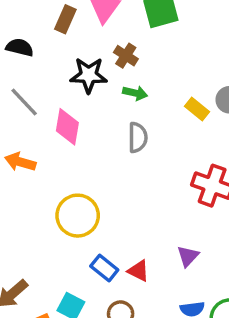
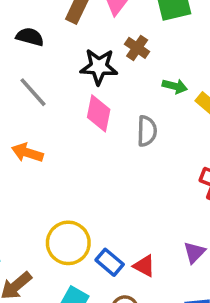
green arrow: (135, 93) -> (175, 86), moved
pink diamond: (67, 127) -> (99, 113), moved
yellow circle: (78, 216) -> (68, 243), moved

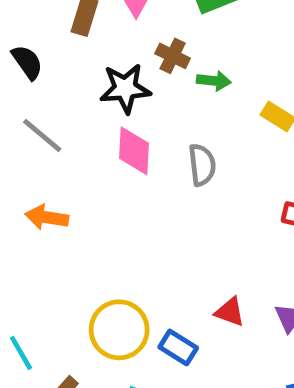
black semicircle: (30, 37) -> (27, 62), turned 48
green arrow: (175, 86) -> (214, 81), moved
red triangle: (144, 266) -> (230, 312), moved

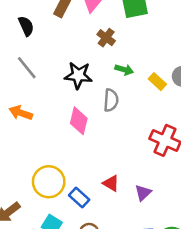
green arrow: (214, 81) -> (124, 70), moved
black star: (125, 88) -> (78, 75), moved
pink diamond: (134, 151) -> (79, 121), moved

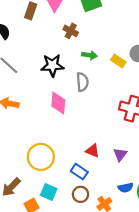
blue rectangle: (79, 197) -> (79, 172), moved

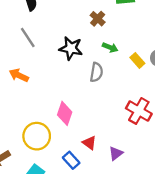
pink diamond: (58, 103) -> (65, 113), moved

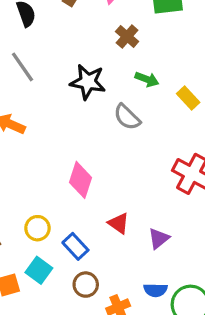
gray semicircle: (96, 72) -> (127, 117), turned 126
yellow circle: (37, 136) -> (37, 228), moved, size x0.6
blue rectangle: (71, 160) -> (75, 246), moved

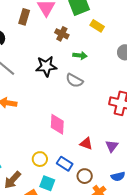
yellow rectangle: (188, 98) -> (97, 26), moved
brown circle: (86, 285) -> (85, 176), moved

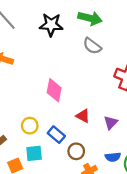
green arrow: (80, 56) -> (90, 18), size x1.5
gray semicircle: (74, 81) -> (92, 46), moved
cyan square: (47, 183) -> (34, 153), turned -35

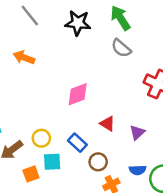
green arrow: (90, 18) -> (120, 18), turned -140
pink diamond: (54, 90) -> (78, 94), turned 55
yellow circle: (30, 126) -> (41, 138), moved

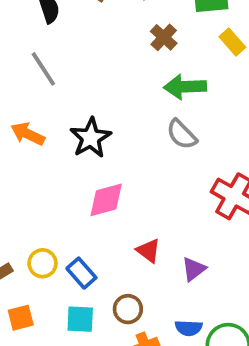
green arrow: (120, 18) -> (185, 87), turned -65
black star: (78, 23) -> (91, 138), moved, turned 30
blue rectangle: (77, 143) -> (81, 273), moved
cyan square: (52, 162) -> (80, 319), moved

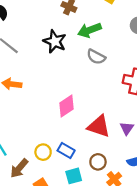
black star: (91, 138) -> (55, 41), moved
red triangle: (148, 251) -> (99, 126), size x1.6

